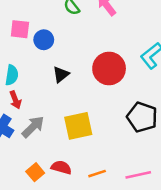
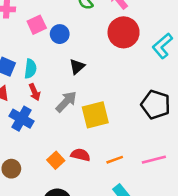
pink square: (20, 29) -> (37, 25), turned -30
red circle: (109, 68) -> (124, 32), moved
gray arrow: (33, 127) -> (66, 102), moved

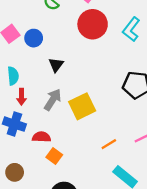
red arrow: (35, 92) -> (21, 97), turned 35
red semicircle: (80, 155) -> (41, 137), moved

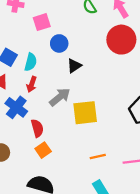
blue circle: (34, 38) -> (59, 43), moved
red semicircle: (41, 137) -> (37, 128), turned 54

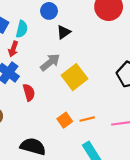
red arrow: (32, 84) -> (13, 49), moved
yellow square: (85, 113) -> (75, 77), turned -30
orange square: (43, 150) -> (65, 120), moved

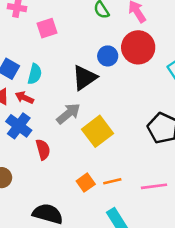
blue circle: (49, 11) -> (108, 56), moved
black triangle: (64, 32) -> (84, 78), size x1.5
red arrow: (13, 49) -> (24, 98), turned 96

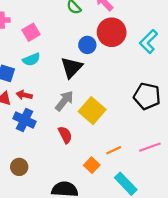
cyan semicircle: (35, 74) -> (31, 59), moved, turned 66
red semicircle: (43, 149) -> (65, 135), moved
orange square: (86, 183) -> (92, 165), moved

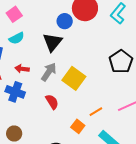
red arrow: (24, 95) -> (22, 69), moved
black pentagon: (147, 96) -> (121, 62), turned 30

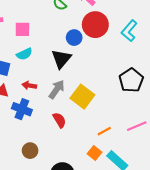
pink square: (14, 14) -> (22, 29), turned 35
orange square: (78, 126) -> (95, 153), moved
brown circle: (14, 134) -> (30, 151), moved

